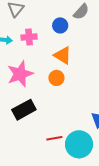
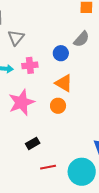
black rectangle: (24, 110) -> (33, 143), moved, size x0.6
red line: (54, 138) -> (48, 167), moved

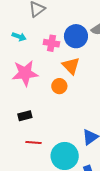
blue circle: (61, 53) -> (76, 36), size x1.5
pink cross: (30, 65) -> (51, 43), moved

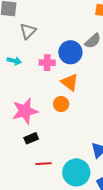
pink star: (25, 73) -> (25, 111), moved

